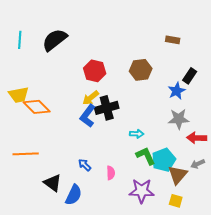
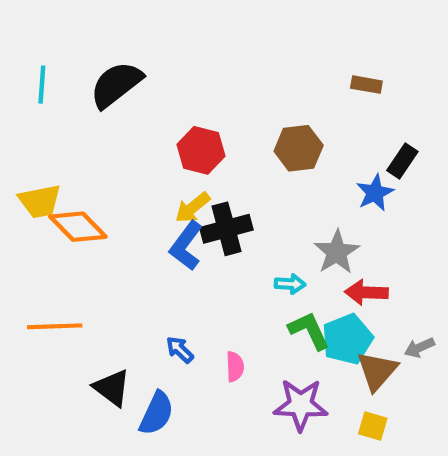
gray star: (179, 119) -> (337, 252), moved, turned -30
red arrow: (197, 138) -> (366, 292), moved

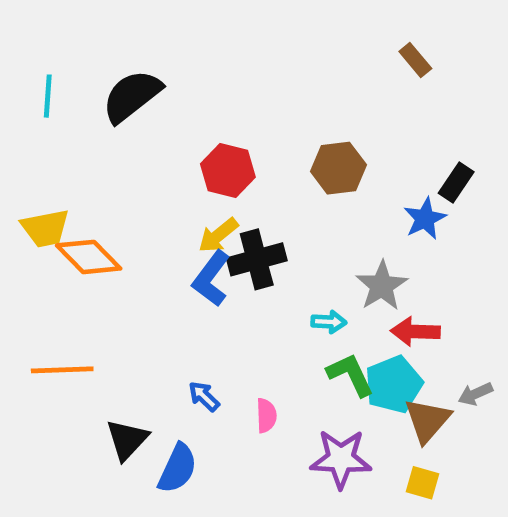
brown rectangle: (366, 85) -> (415, 60), moved, turned 40
black triangle: (112, 388) -> (127, 440), turned 36

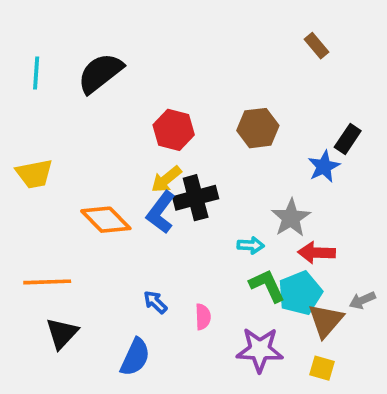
orange diamond: (89, 257) -> (106, 220), moved
black triangle: (127, 440) -> (62, 333), moved

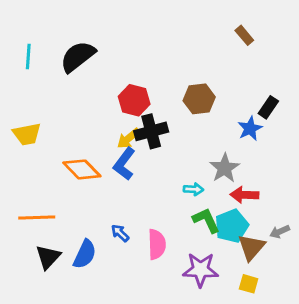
black cross: (196, 198) -> (151, 131), moved
pink semicircle: (203, 317) -> (157, 244), size x1.5
blue semicircle: (135, 357) -> (85, 254), moved

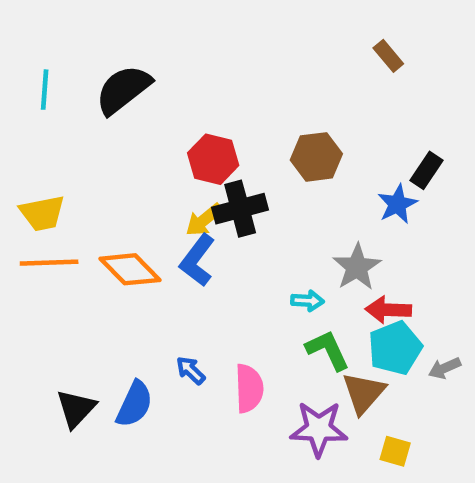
orange line: (37, 217) -> (49, 263), moved
cyan pentagon: (232, 226) -> (395, 348), moved
brown triangle: (251, 247) -> (364, 393), moved

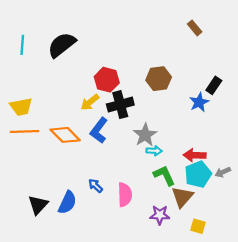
yellow arrow: (204, 220) -> (90, 102), moved
gray star: (357, 267) -> (145, 135), moved
gray arrow: (445, 368) -> (223, 172), moved
purple star: (319, 429) -> (160, 215), size x0.7

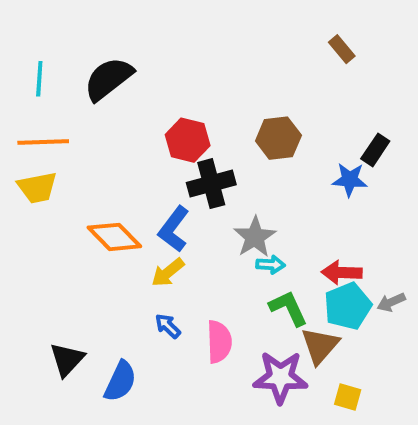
yellow arrow: (90, 102) -> (168, 273), moved
blue star: (199, 102) -> (350, 180), turned 30
orange line: (25, 132) -> (43, 142), moved
blue semicircle: (67, 203) -> (120, 381), moved
purple star: (160, 215) -> (280, 377), size x1.5

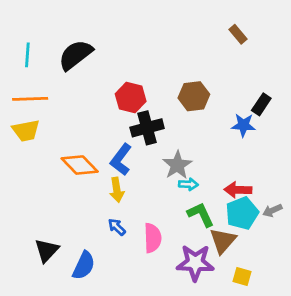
yellow arrow: (168, 273) -> (117, 190), turned -60

